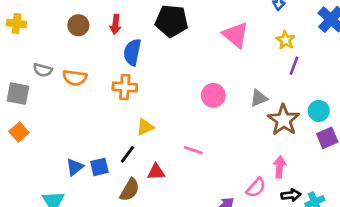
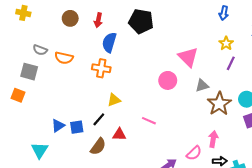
pink triangle: (236, 35) -> (188, 57), moved
gray square: (18, 94) -> (29, 72), moved
orange square: (19, 132) -> (18, 95), turned -32

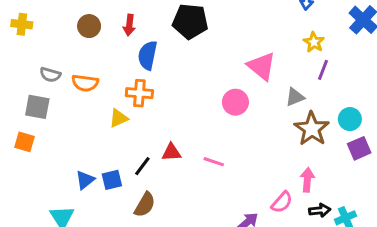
gray triangle: (202, 86) -> (295, 97), moved
yellow triangle: (114, 100) -> (119, 118), moved
red triangle: (119, 134) -> (171, 152), moved

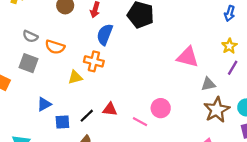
pink triangle: (262, 66) -> (188, 57), turned -35
pink circle: (235, 102) -> (161, 108), moved
gray square: (37, 107) -> (28, 63), moved
blue triangle: (85, 180) -> (44, 104), moved

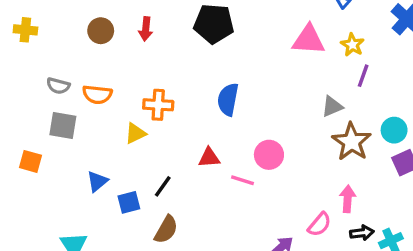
blue semicircle: (105, 34) -> (228, 99), moved
pink triangle: (188, 57) -> (309, 40), moved
red triangle: (110, 109) -> (209, 158), moved

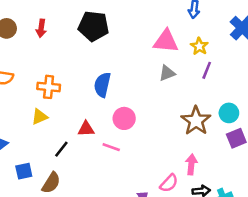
gray triangle: (332, 106) -> (167, 73), moved
yellow triangle: (135, 133) -> (40, 117), moved
pink circle: (269, 155) -> (124, 118), moved
black line: (163, 186) -> (61, 149), moved
blue square: (129, 202) -> (24, 171), moved

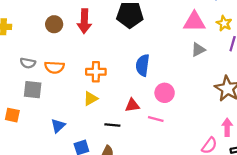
red arrow: (41, 28) -> (84, 21), size x1.5
black line: (61, 149) -> (112, 125), turned 64

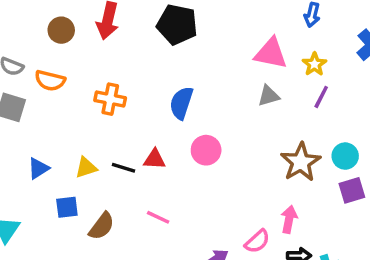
brown circle: (54, 24) -> (61, 30), moved
yellow triangle: (91, 99) -> (86, 167), moved
pink line: (156, 119) -> (158, 217), moved
black line: (112, 125) -> (123, 168), moved

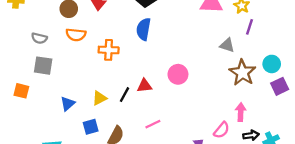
orange semicircle: (50, 81) -> (76, 35), moved
gray triangle: (269, 96) -> (227, 45), moved, turned 42
blue semicircle: (181, 103) -> (144, 29), moved
black line: (123, 168) -> (125, 95), turned -70
pink line: (158, 217) -> (153, 124), turned -42

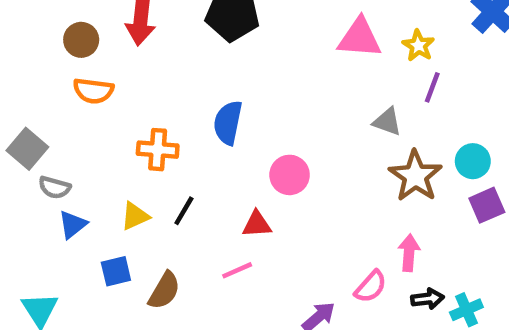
blue semicircle: (144, 29) -> (228, 123), moved
gray semicircle: (39, 38) -> (55, 187), moved
orange cross: (109, 50) -> (158, 150), moved
gray square: (43, 66) -> (27, 149), turned 30
red triangle: (144, 86) -> (257, 224), moved

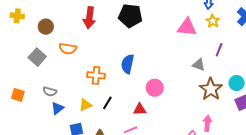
brown circle: (81, 40) -> (46, 27), moved
yellow star: (418, 46) -> (213, 21), moved
gray square: (27, 149) -> (37, 57), moved

